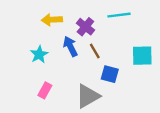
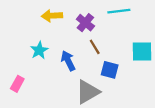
blue arrow: (70, 46) -> (68, 61), moved
pink rectangle: (45, 90) -> (17, 84), moved

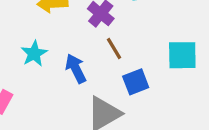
blue square: (110, 70) -> (136, 82), turned -36

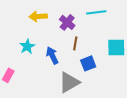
brown line: (114, 49) -> (75, 43), turned 40

